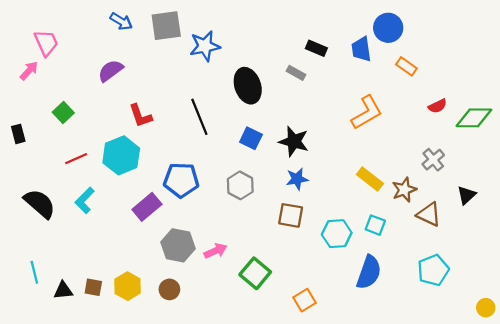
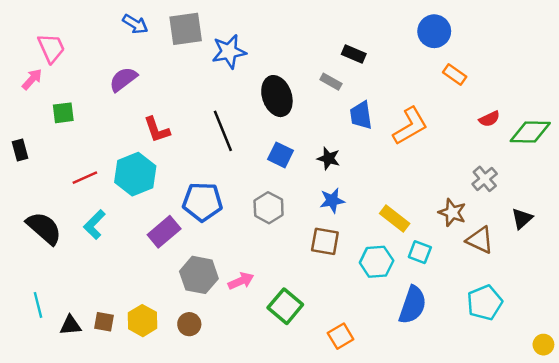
blue trapezoid: (361, 49) -> (361, 115), moved
green square: (63, 112) -> (63, 113), moved, turned 36
black star: (294, 141) -> (329, 158), size x0.7
yellow rectangle: (370, 179) -> (395, 219), moved
brown star: (404, 190) -> (452, 213), turned -30

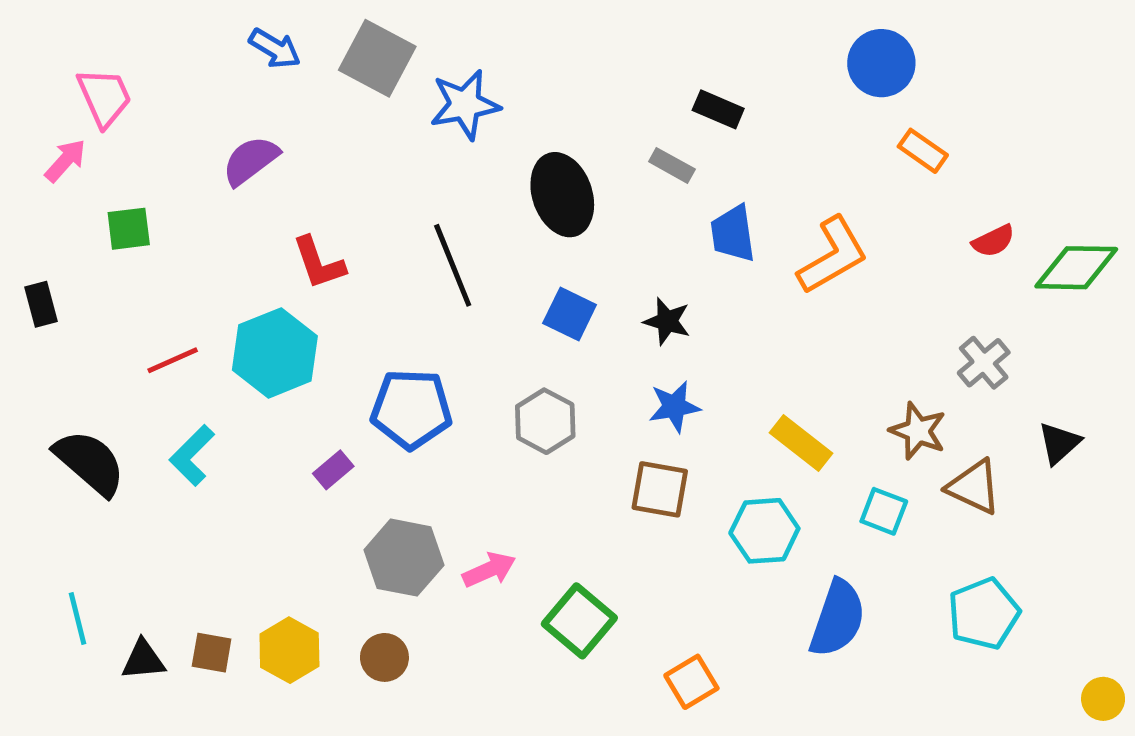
gray square: (186, 29) -> (377, 58), turned 36
purple rectangle: (164, 232) -> (333, 470), size x0.6
cyan square: (420, 252) -> (884, 511), moved

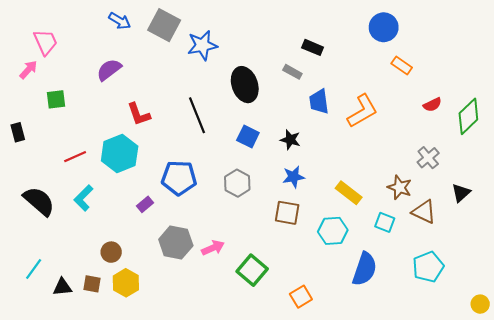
green diamond: (1076, 268) -> (468, 116), turned -45
cyan line: (78, 618) -> (34, 269), turned 50
brown circle: (384, 657) -> (111, 252), moved

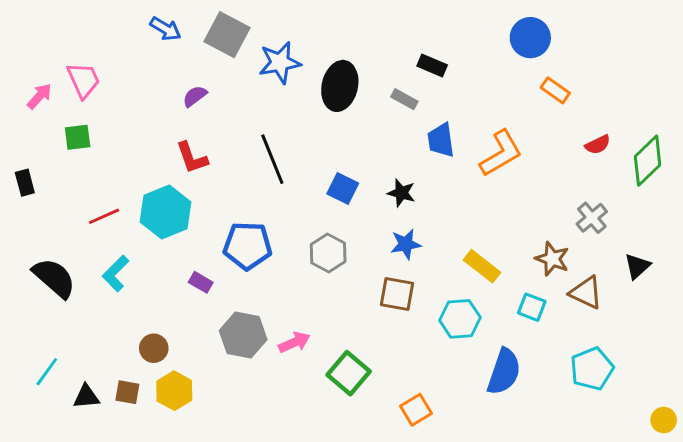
pink trapezoid: (45, 42) -> (83, 80), moved
purple semicircle: (109, 70) -> (195, 96), moved, size x0.7
black ellipse: (245, 85) -> (340, 86), moved, turned 32
purple rectangle: (145, 204) -> (201, 282), turned 70

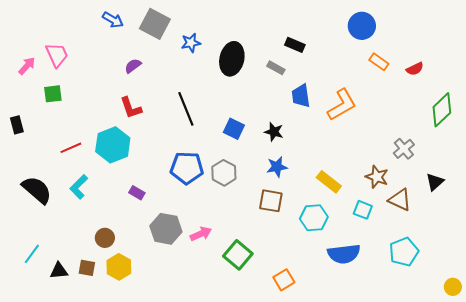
blue star: (280, 63) -> (191, 43), size x0.7
red semicircle: (598, 145) -> (415, 69), moved
blue pentagon: (248, 246) -> (187, 168), moved
blue semicircle: (504, 372) -> (344, 254), turned 64

